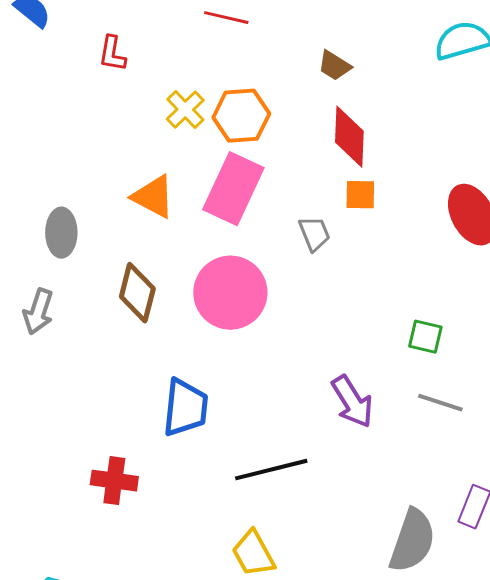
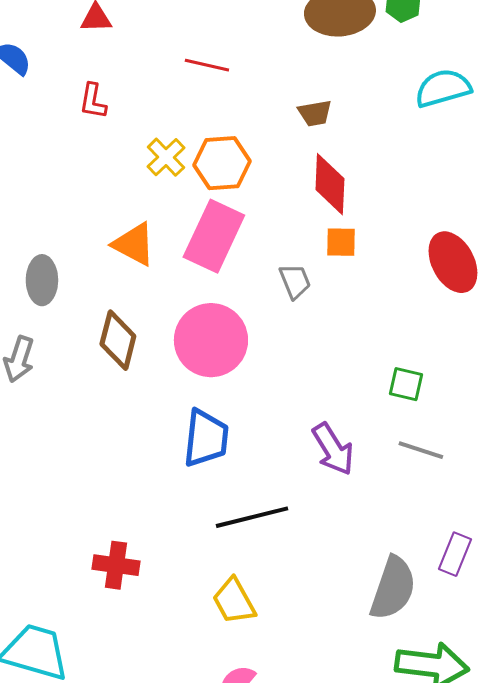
brown trapezoid: (334, 66) -> (315, 113), turned -42
blue trapezoid: (185, 408) -> (206, 438), moved
red cross: (114, 481) -> (116, 565), moved

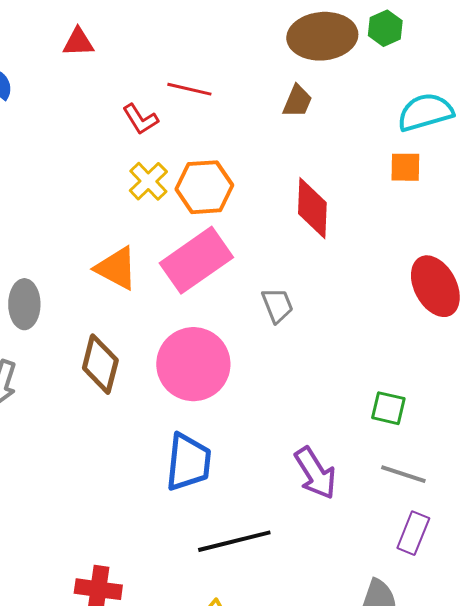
red L-shape: (93, 101) -> (140, 119), moved, turned -42
brown trapezoid: (315, 113) -> (297, 101), moved, turned -57
pink rectangle: (214, 236) -> (196, 260), turned 30
orange square: (341, 242) -> (405, 167), moved
purple rectangle: (455, 554) -> (413, 533), moved

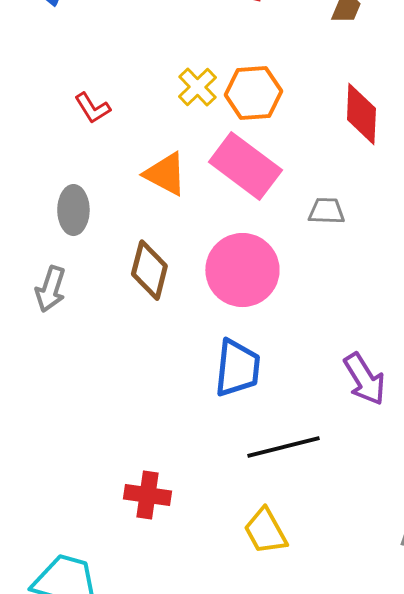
red L-shape: (140, 119) -> (92, 108), moved
pink rectangle: (196, 260) -> (245, 166), turned 72
gray trapezoid: (277, 305) -> (326, 211), turned -66

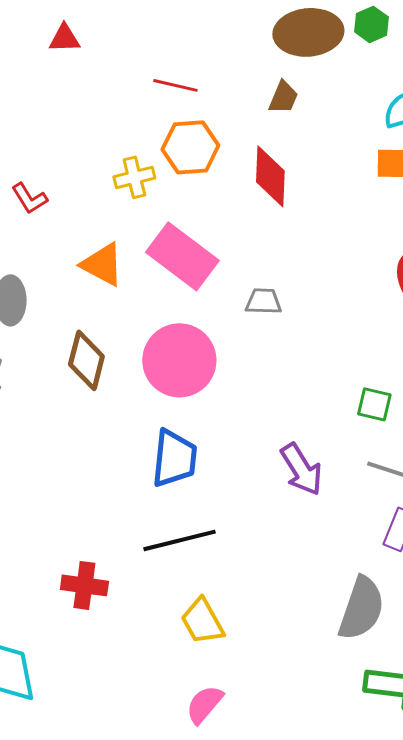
yellow cross: (197, 87) -> (134, 177), turned 30
orange hexagon: (253, 93) -> (190, 147), moved
red diamond: (361, 114) -> (270, 176), moved
black line: (283, 447) -> (179, 540), moved

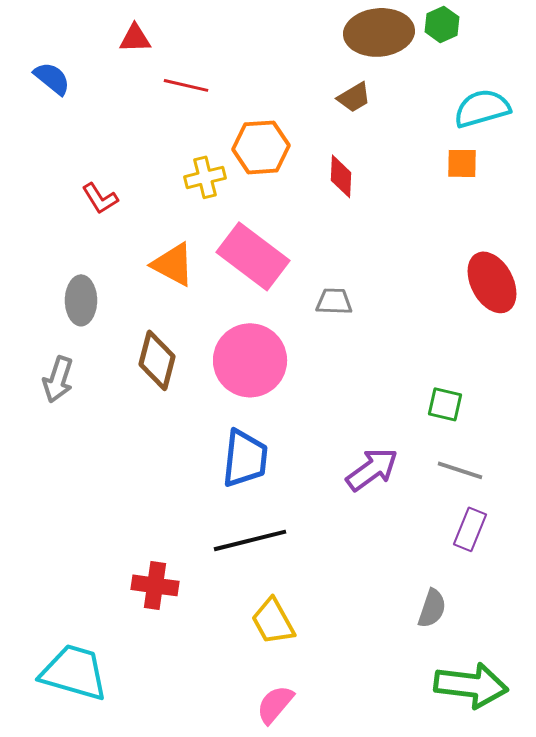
red line: (175, 85) -> (186, 85), moved
brown trapezoid: (283, 97) -> (354, 97), turned 36
red diamond: (270, 176) -> (341, 176), size x0.7
purple arrow: (301, 469) -> (372, 469), turned -94
gray semicircle: (361, 608) -> (432, 608), size x0.6

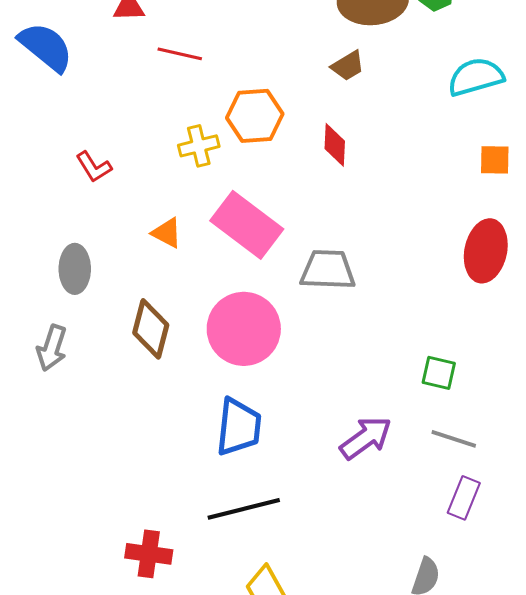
blue semicircle: (52, 78) -> (46, 47), size x1.5
orange square: (462, 163) -> (495, 160), moved
orange triangle: (173, 264) -> (167, 233), size x0.7
red ellipse: (492, 282) -> (486, 251), turned 40
gray trapezoid: (334, 301) -> (328, 270), size x1.5

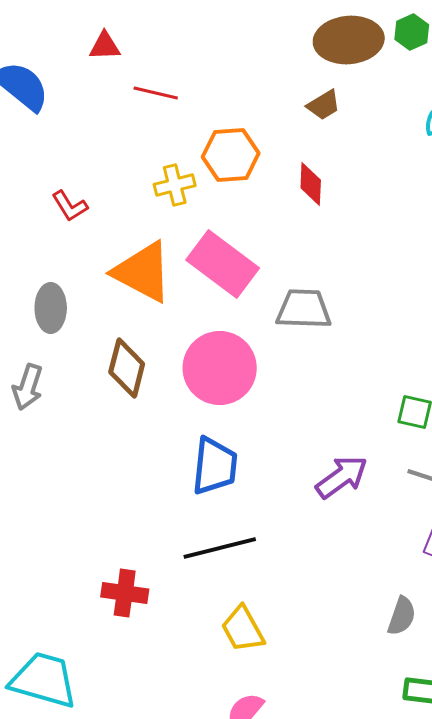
orange triangle: (167, 233) -> (143, 272), size x2.0

